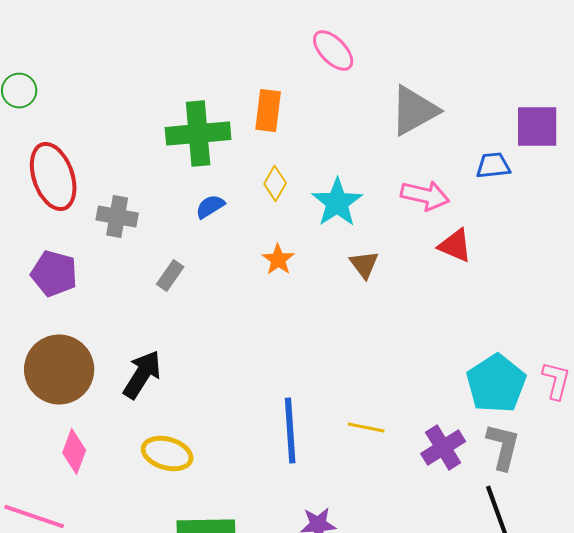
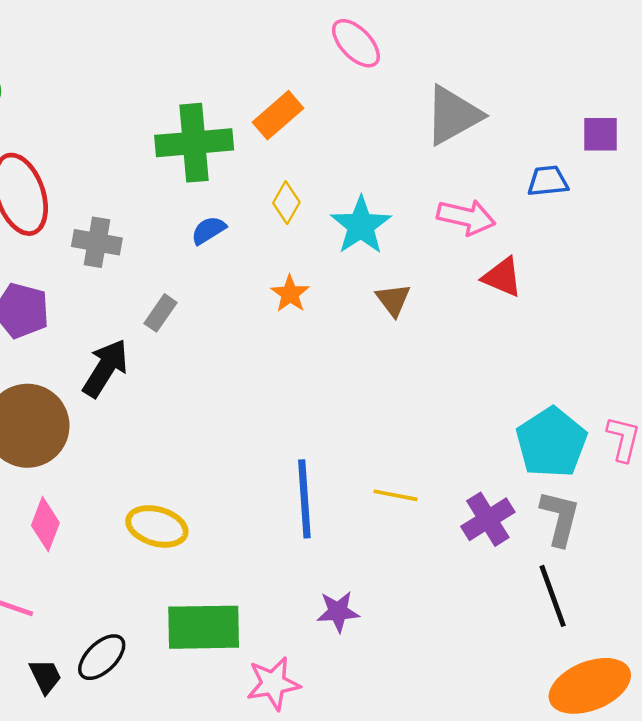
orange rectangle: (268, 110) -> (278, 115), turned 42
purple square: (537, 126) -> (601, 134), size x0.7
black arrow: (142, 374) -> (105, 368), moved

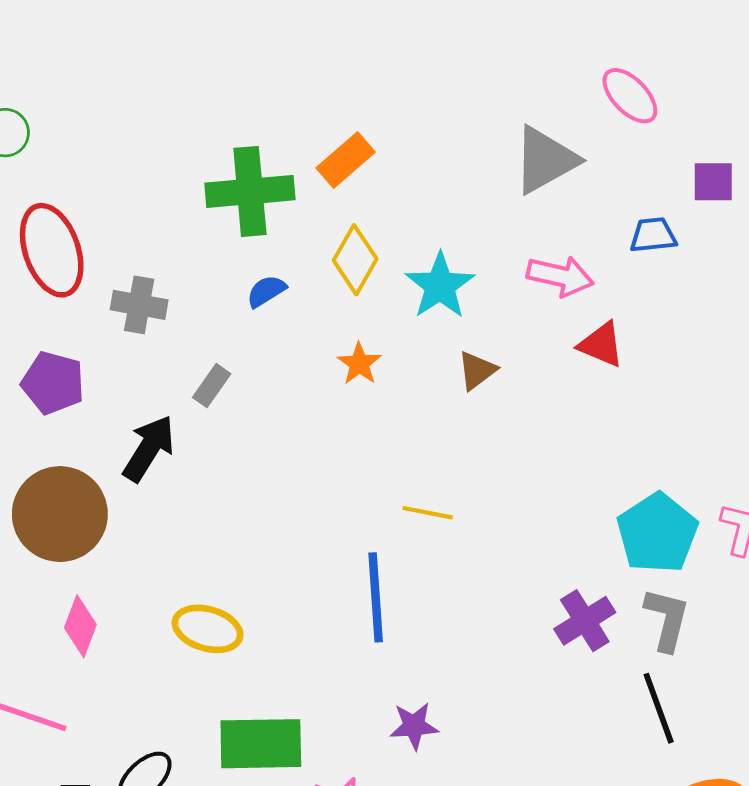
pink ellipse: (356, 43) -> (630, 96), moved
yellow diamond: (286, 203) -> (355, 260), size x1.4
brown triangle: (393, 300) -> (477, 370), turned 30
yellow line: (396, 495) -> (428, 513), moved

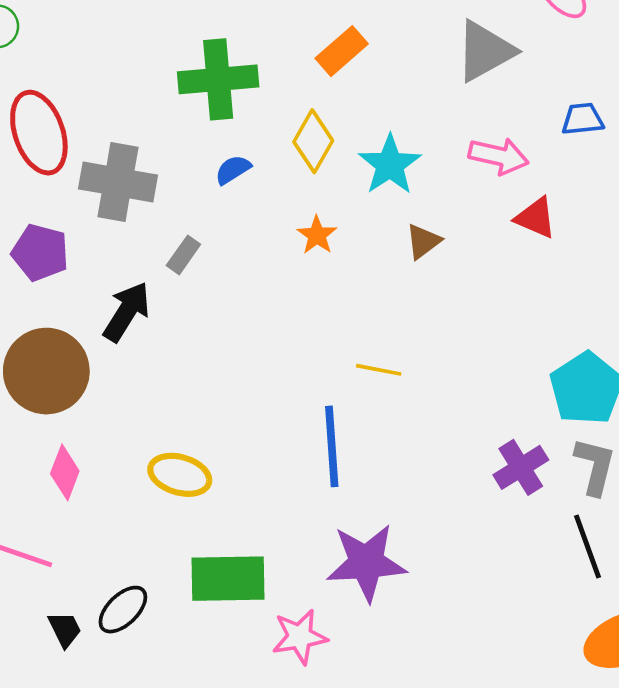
orange rectangle: (346, 160) -> (342, 51), moved
gray cross: (139, 305) -> (118, 182), size x1.5
purple star: (414, 726) -> (366, 563), size x1.8

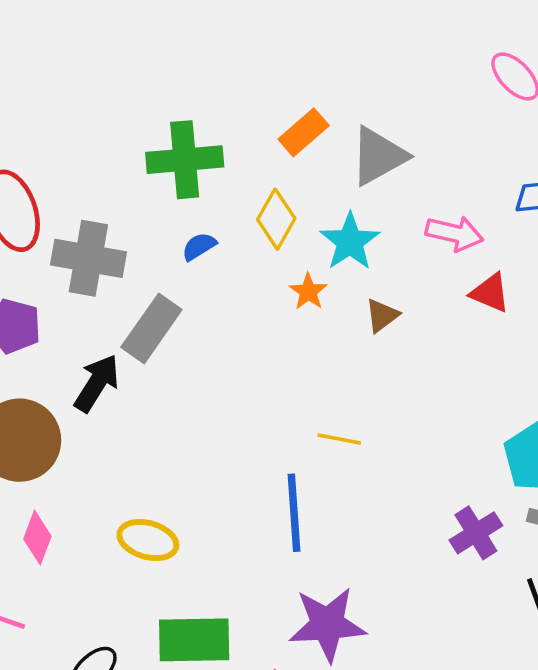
gray triangle: (485, 51) -> (378, 156), moved
orange star: (317, 235) -> (308, 292), moved
gray rectangle: (183, 255) -> (151, 328), size x1.8

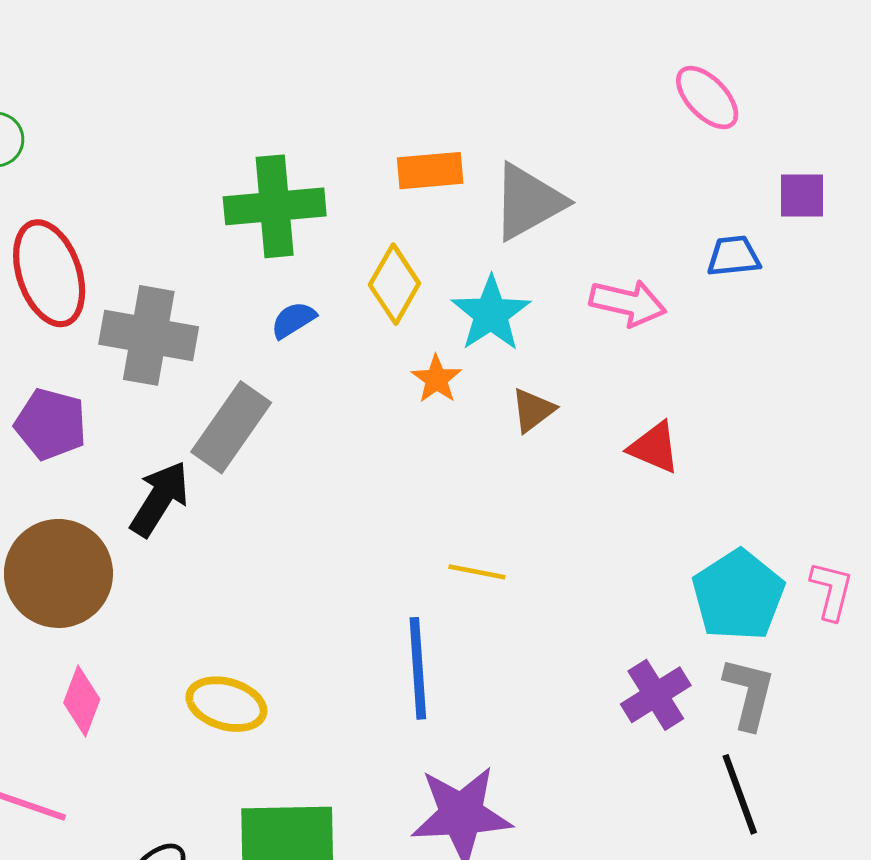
orange rectangle: (304, 132) -> (430, 171), turned 36
red triangle: (490, 293) -> (654, 447), moved

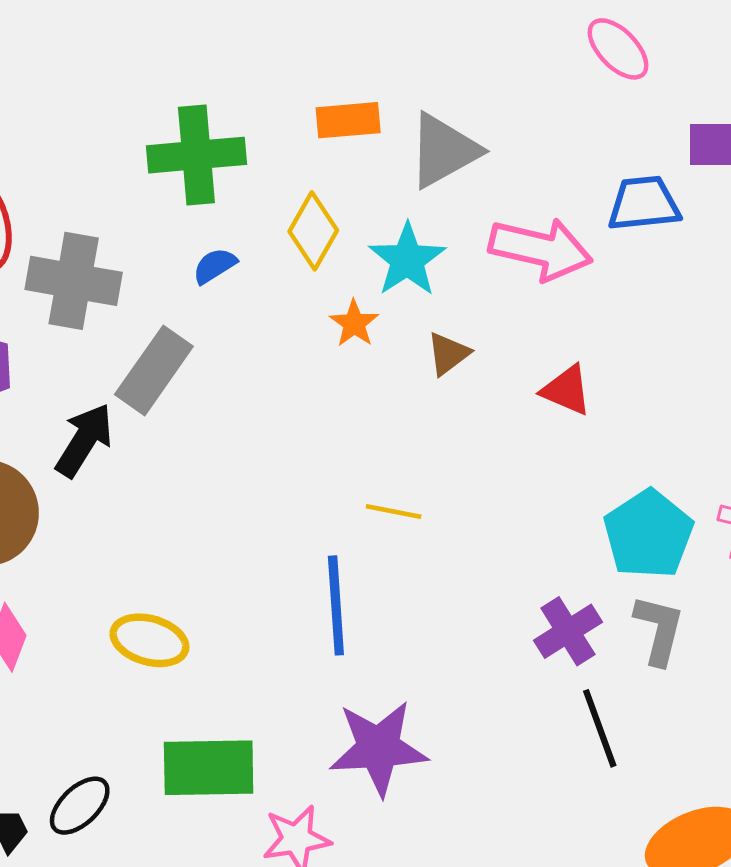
blue trapezoid: (734, 256) -> (644, 204), size x1.4
pink arrow: (628, 303) -> (541, 249), size x1.4
black line: (740, 794) -> (600, 728), moved

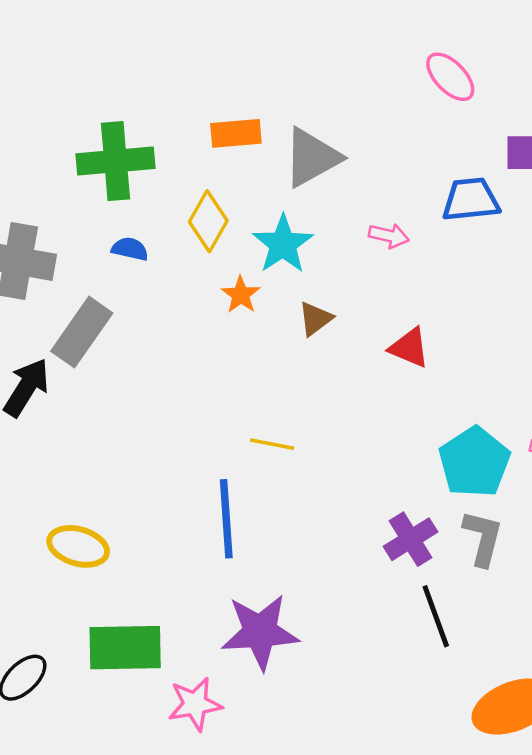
pink arrow: (541, 249) -> (389, 236), size x0.5
blue semicircle: (215, 266) -> (130, 249), turned 45

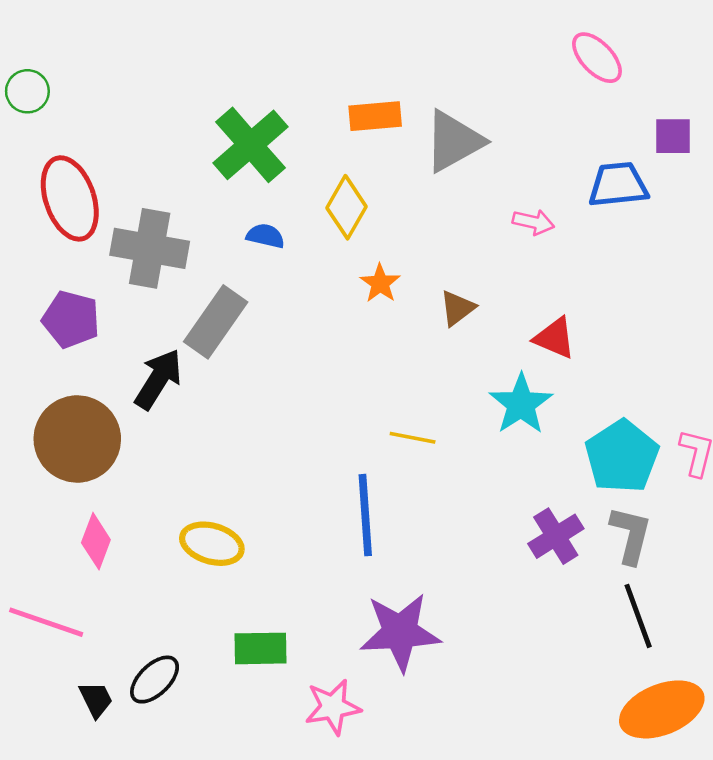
green cross: (115, 161) -> (251, 145), turned -36
cyan star: (283, 244) -> (521, 404), moved
black line: (436, 616) -> (638, 616), moved
green rectangle: (125, 648) -> (260, 648), size x0.7

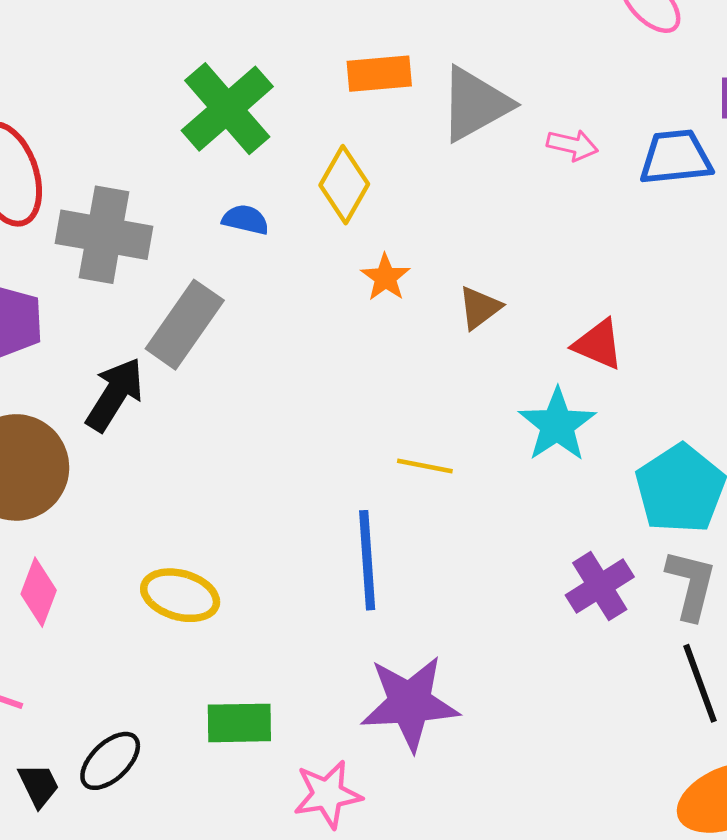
pink arrow: (533, 222) -> (572, 145), moved

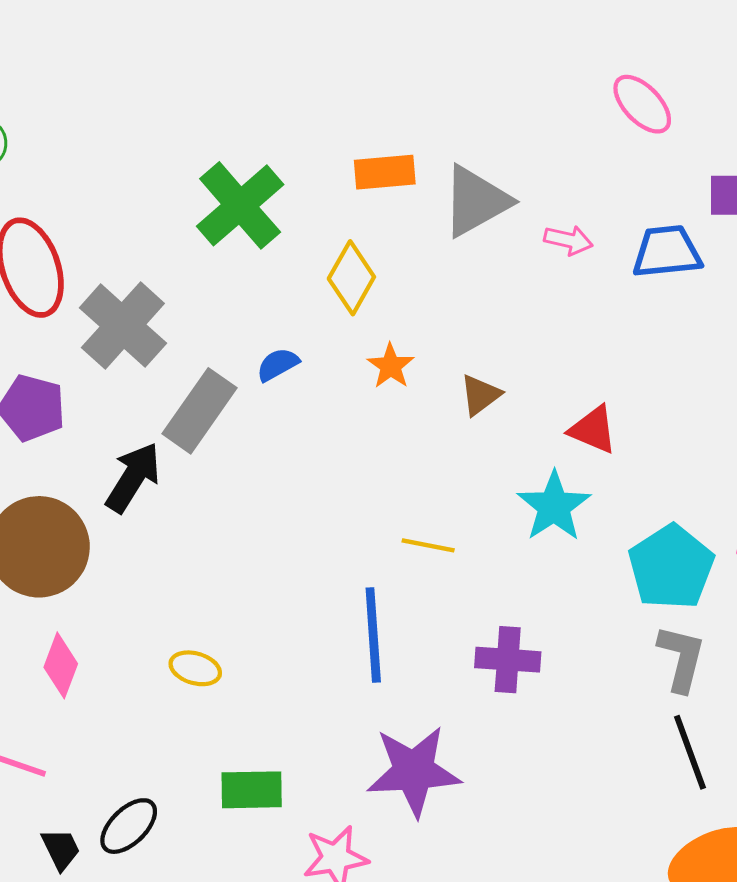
blue semicircle: (245, 220) -> (278, 365), moved, turned -42
gray cross: (104, 235) -> (123, 325), turned 32
purple cross: (600, 586) -> (508, 660), moved, turned 36
yellow ellipse: (180, 595) -> (195, 668), size x0.7

